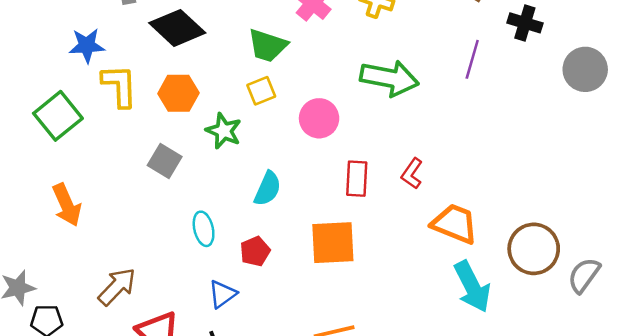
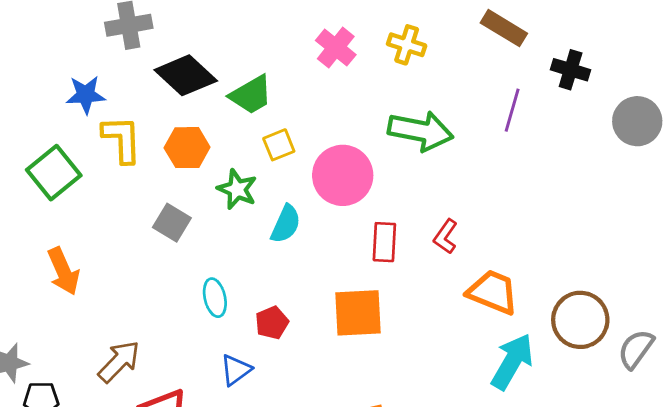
green trapezoid: (268, 46) -> (251, 95), moved, turned -48
pink circle: (319, 118) -> (343, 175), size x1.4
cyan semicircle: (268, 189) -> (286, 224), moved
cyan arrow: (472, 287) -> (512, 362), turned -123

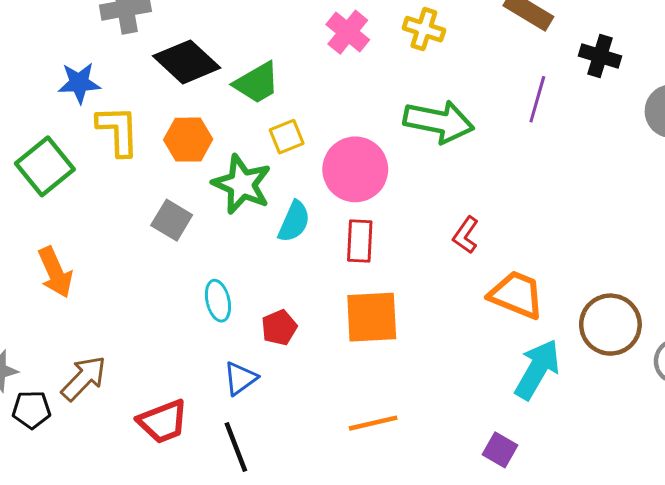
green star: (237, 189) -> (242, 184), size x1.4
red rectangle: (384, 242) -> (360, 241), moved
brown arrow: (119, 362) -> (84, 378), moved

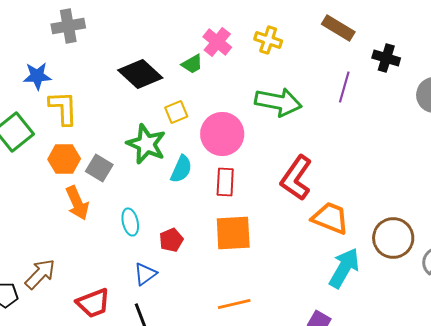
black diamond: (187, 62) -> (140, 74), moved
green trapezoid: (257, 83) -> (192, 64), moved, size x0.7
orange hexagon: (188, 140) -> (64, 159), moved
red L-shape: (466, 235) -> (296, 178), size x1.8
orange arrow: (55, 272) -> (77, 203), moved

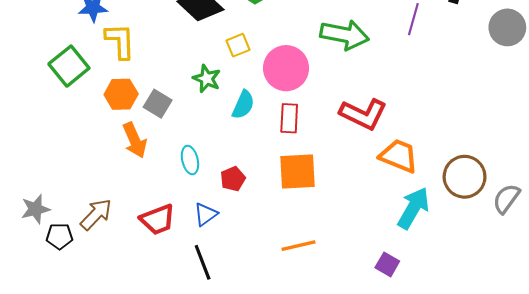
green star: (146, 144) -> (207, 79), size x0.7
red L-shape: (296, 178) -> (363, 114), turned -99
red trapezoid: (93, 303) -> (158, 220), moved

